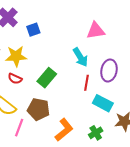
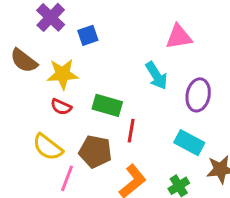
green rectangle: (47, 78) -> (107, 105), turned 66
red line: (87, 83) -> (131, 131), moved

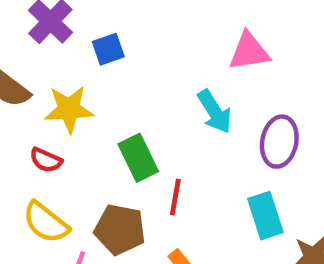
green rectangle: (107, 105) -> (138, 158), turned 48
red semicircle: (61, 107) -> (46, 160), moved
cyan rectangle: (189, 143) -> (265, 216), turned 44

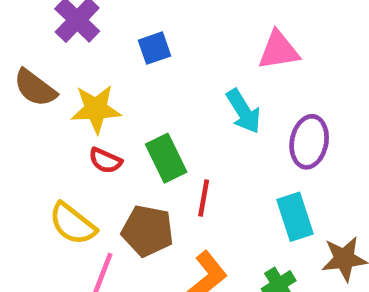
blue square: (108, 49) -> (154, 48), moved
red semicircle: (46, 160) -> (105, 161), moved

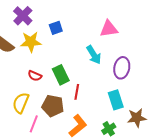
yellow star: (96, 109) -> (31, 42), moved
yellow semicircle: (72, 224) -> (21, 103), turned 75

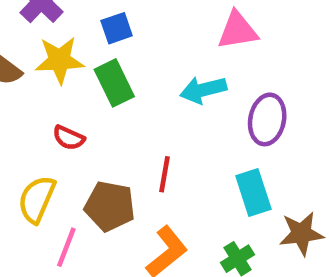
cyan arrow: (94, 55) -> (203, 90), turned 108
green rectangle: (61, 75) -> (114, 83), moved

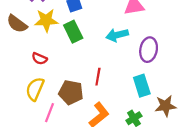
red semicircle: (69, 138) -> (39, 59), moved

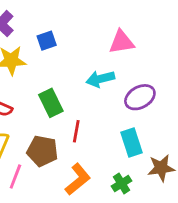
green rectangle: (73, 32) -> (51, 103), moved
purple ellipse: (149, 50) -> (140, 97), turned 50

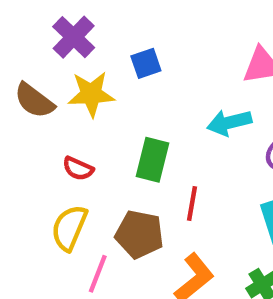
green rectangle: (51, 103) -> (153, 160), turned 40

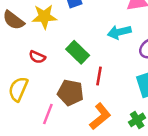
green rectangle: (153, 160) -> (78, 52), turned -60
yellow semicircle: (69, 228) -> (18, 89), moved

